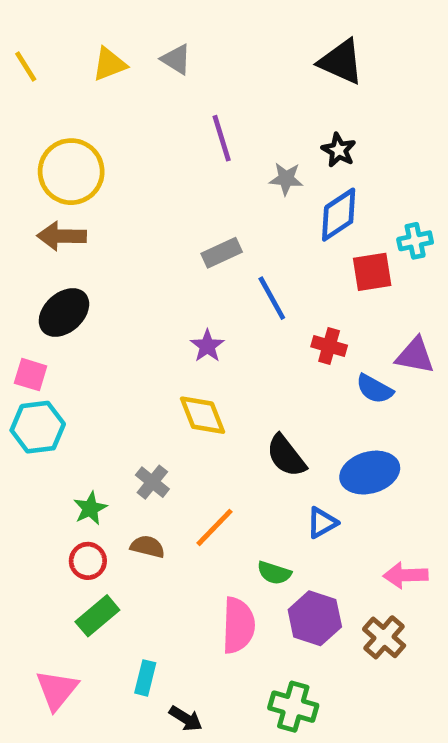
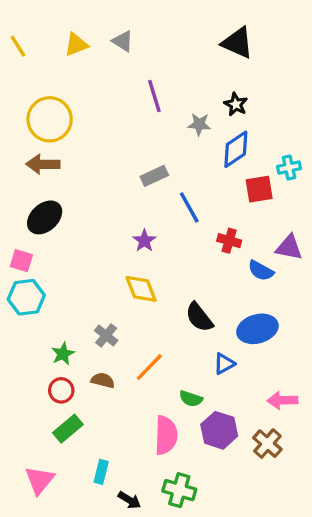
green cross: (293, 707) -> (179, 490), moved

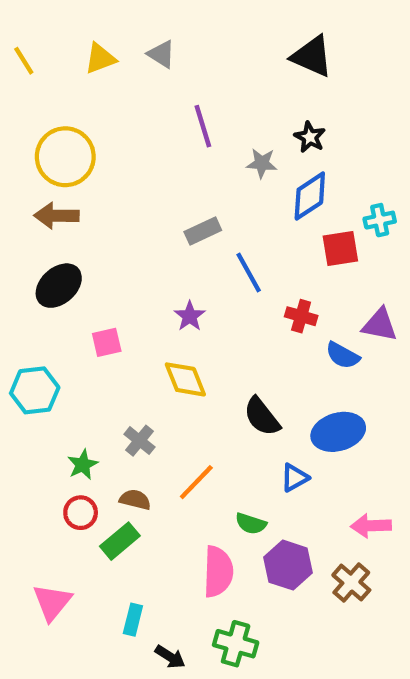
pink square: (21, 261) -> (107, 342), moved, turned -30
green rectangle: (68, 429) -> (120, 541), moved
pink triangle: (40, 480) -> (52, 602), moved

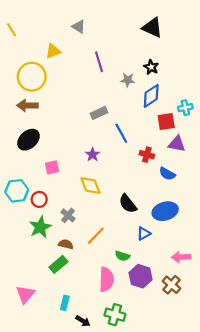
yellow triangle: (100, 58) -> (53, 51), moved
purple triangle: (380, 325) -> (177, 144), moved
green star: (83, 465) -> (40, 227), size x1.5
red circle: (81, 513) -> (39, 199), moved

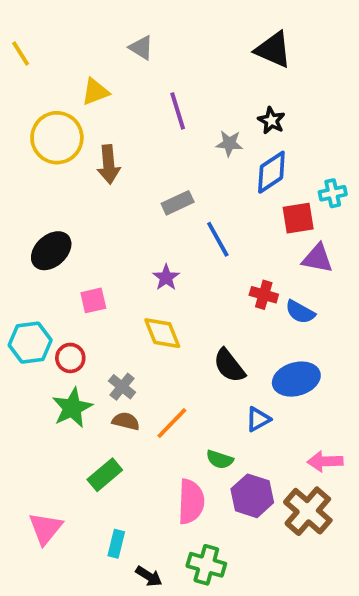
brown arrow: (27, 106) -> (109, 165), moved, turned -96
red cross: (147, 155) -> (264, 295), moved
brown semicircle: (66, 244) -> (126, 421), moved
brown cross: (171, 285) -> (308, 511), size x1.4

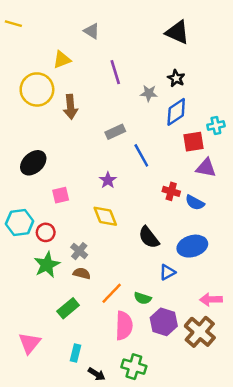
yellow line: (21, 53) -> (13, 24), moved, turned -42
orange line: (172, 423) -> (112, 293), moved

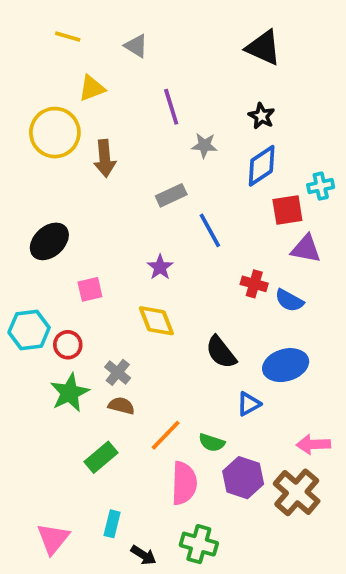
yellow line: (13, 24) -> (68, 37), moved
gray star: (149, 93) -> (204, 145), moved
pink triangle: (30, 343) -> (53, 539), moved

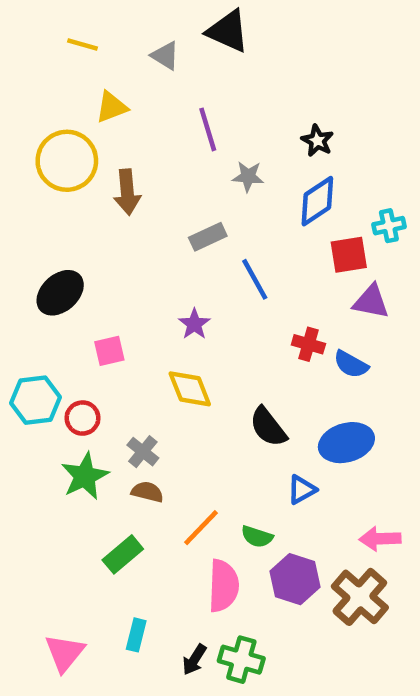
black triangle: (263, 48) -> (228, 31), moved
black arrow: (143, 555) -> (194, 660), moved, turned 90

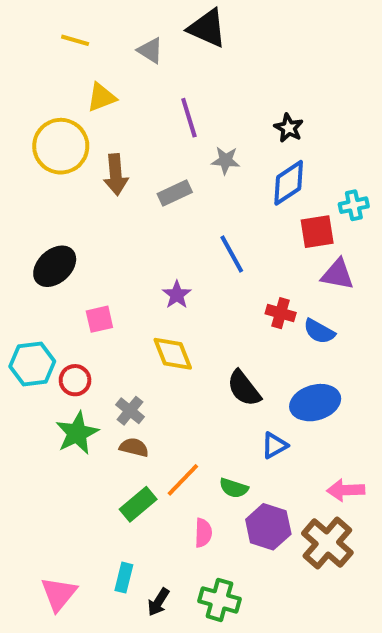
gray rectangle: (208, 237) -> (175, 193), moved
green rectangle: (123, 554) -> (138, 504), moved
pink semicircle: (223, 586) -> (203, 533), size x0.6
black arrow: (194, 660) -> (158, 602), moved

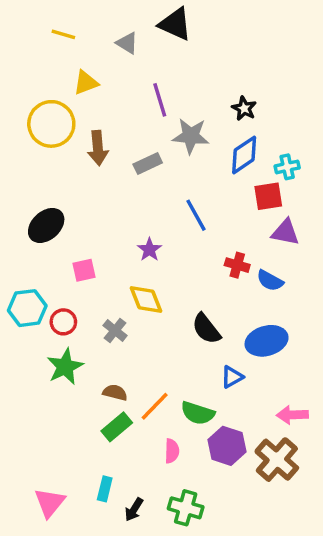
gray star: (226, 160) -> (191, 136), size x1.5
cyan cross: (354, 205) -> (287, 167), moved
gray cross: (130, 411) -> (115, 330), moved
brown semicircle: (134, 447) -> (115, 392), moved
green semicircle: (234, 488) -> (198, 413), size x1.4

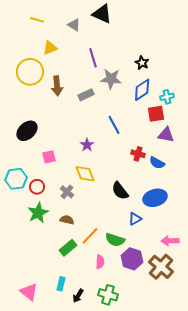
brown semicircle: (115, 392) -> (67, 220), moved
pink triangle: (50, 503) -> (29, 292), turned -30

